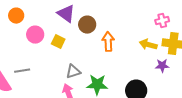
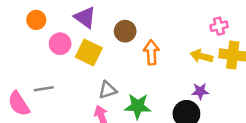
purple triangle: (66, 14) -> (85, 17), moved
yellow square: (58, 42) -> (89, 52), size x1.5
purple star: (162, 66) -> (200, 91), moved

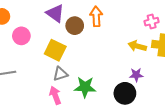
purple triangle: (85, 17) -> (55, 13), moved
yellow square: (89, 52) -> (55, 50), moved
orange arrow: (151, 52) -> (96, 16), moved

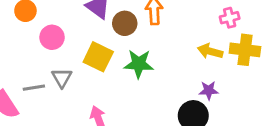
gray triangle: (60, 74) -> (62, 78), moved, turned -42
green star: (85, 87) -> (139, 64), moved

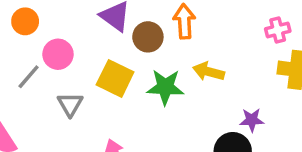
yellow arrow: (210, 51) -> (209, 72), moved
gray line: (34, 88) -> (29, 77), moved, turned -40

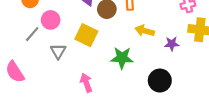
green star: (165, 87) -> (122, 58), moved
purple star: (252, 120) -> (172, 44), moved

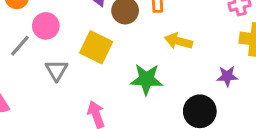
purple star: (172, 44) -> (227, 76), moved

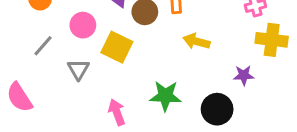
pink circle: (46, 26) -> (83, 25), moved
green star: (146, 79) -> (165, 96), moved

